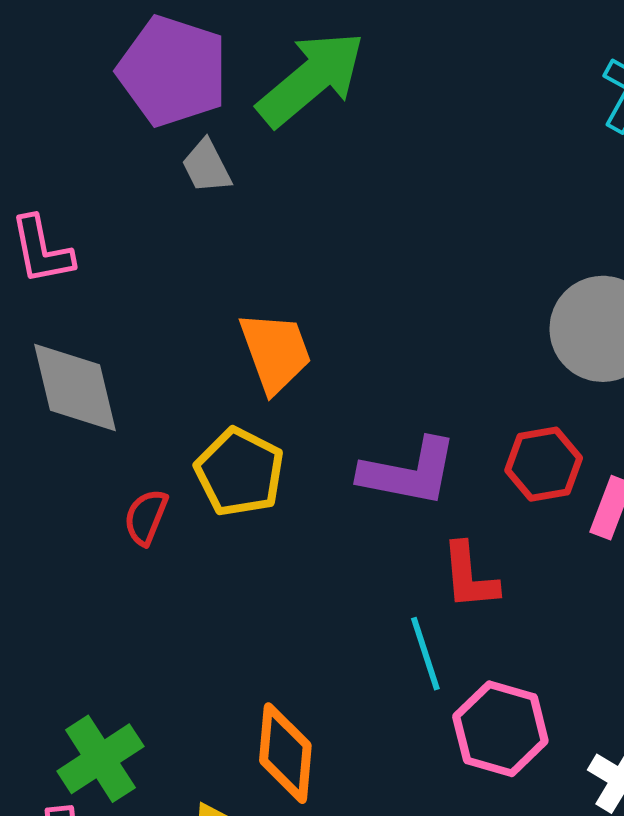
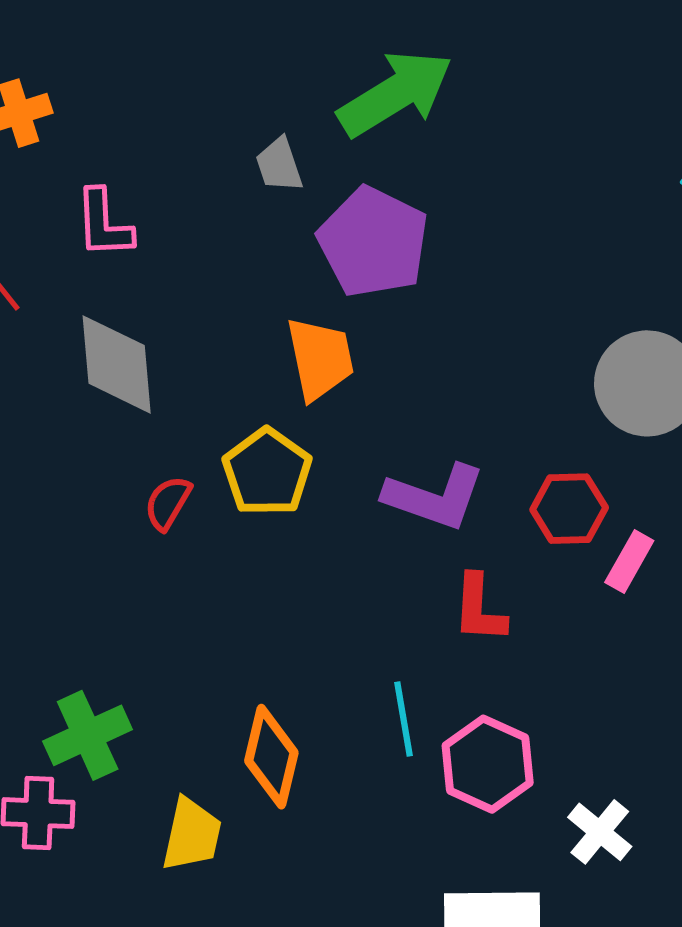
purple pentagon: (173, 71) -> (373, 242), moved
cyan line: (425, 654) -> (404, 719), moved

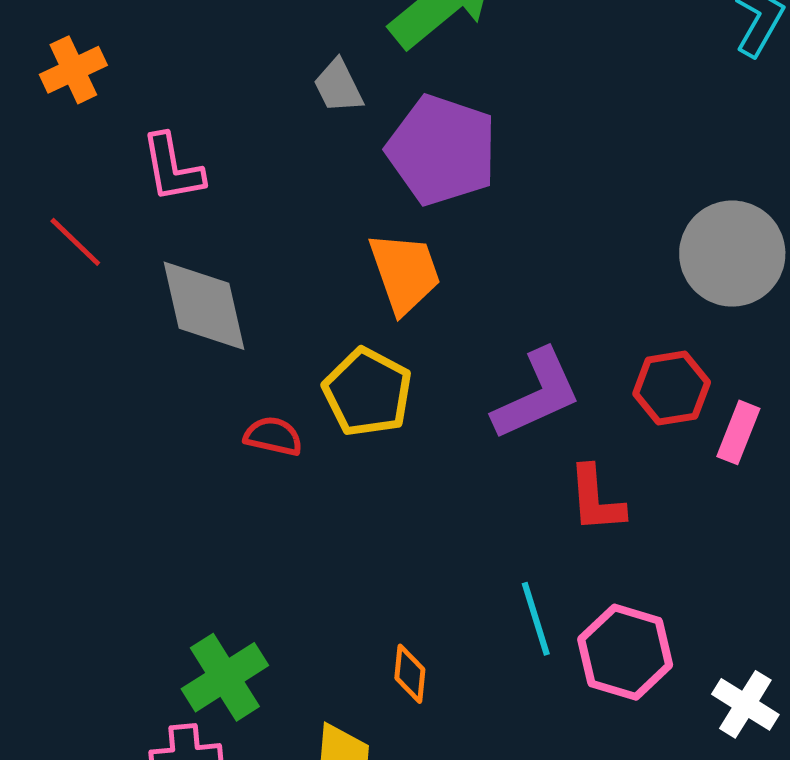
purple L-shape: (435, 497) -> (537, 394), turned -36
red semicircle: (168, 503) -> (273, 436), turned 80
orange diamond: (271, 757) -> (410, 674), size x0.6

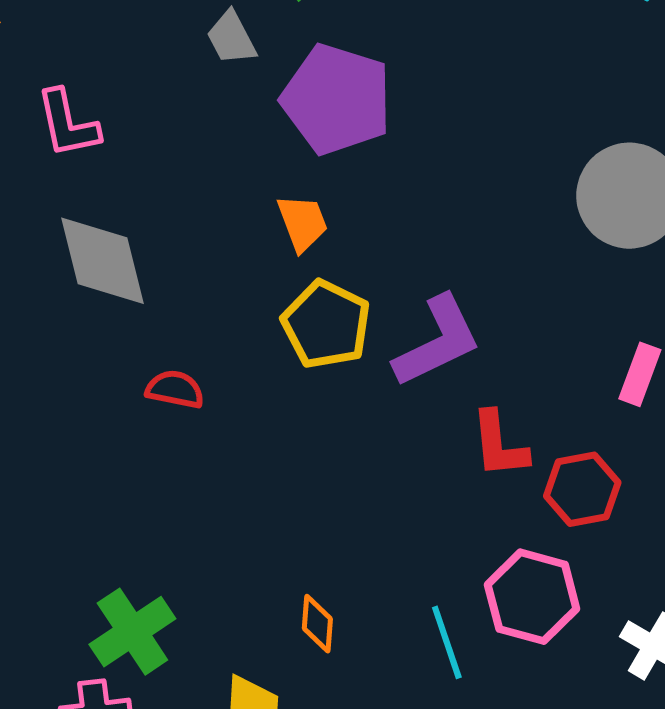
orange trapezoid: (405, 273) -> (302, 223), size x0.7
red hexagon: (672, 388) -> (582, 489), moved
yellow pentagon: (368, 392) -> (326, 324), moved
cyan line: (536, 619) -> (447, 642), moved

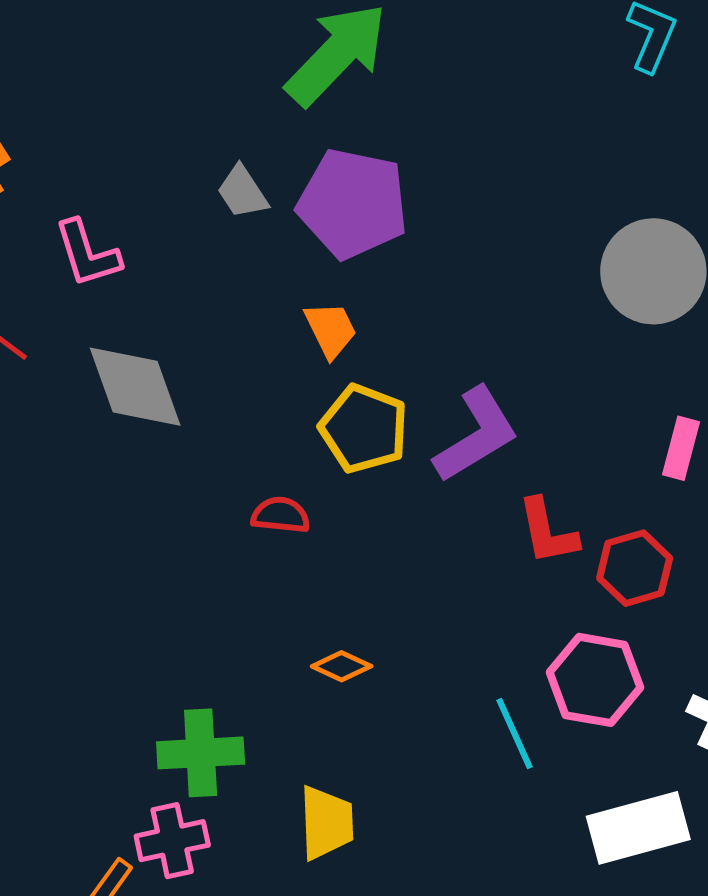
gray trapezoid: (231, 38) -> (242, 192), moved
red semicircle: (175, 389) -> (281, 515), moved
orange diamond: (317, 624) -> (342, 666), moved, turned -64
green cross: (132, 632) -> (201, 753), turned 36

